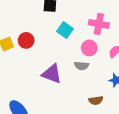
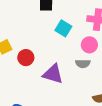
red circle: (26, 40) -> (26, 58), moved

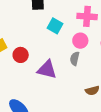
gray semicircle: (83, 64) -> (75, 59), turned 104

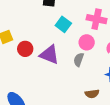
purple triangle: (47, 70) -> (49, 55), moved

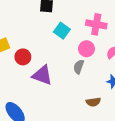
purple triangle: (49, 55) -> (42, 75), moved

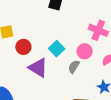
cyan square: (62, 31) -> (57, 49), moved

